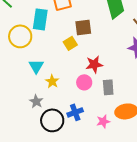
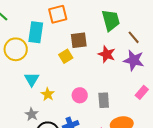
red star: (94, 64) -> (107, 54), moved, turned 30

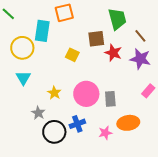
brown square: (79, 40) -> (96, 39), moved
yellow square: (66, 56) -> (72, 55), turned -32
cyan triangle: (32, 79) -> (23, 78), moved
pink circle: (80, 95) -> (86, 94), size x1.6

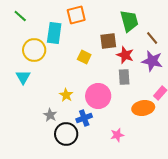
cyan triangle: (23, 78) -> (23, 77), moved
gray rectangle: (110, 99) -> (124, 77), moved
orange ellipse: (128, 123) -> (143, 108), moved
blue cross: (77, 124) -> (84, 118), moved

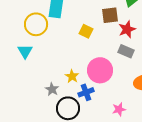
red star: (125, 55) -> (127, 29), turned 30
gray rectangle: (124, 77) -> (126, 51), turned -63
yellow star: (66, 95) -> (72, 76), moved

